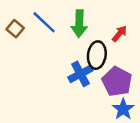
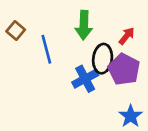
blue line: (44, 22) -> (46, 49), moved, turned 32
purple pentagon: (117, 81) -> (124, 69), moved

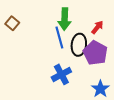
blue line: (46, 49) -> (59, 38), moved
blue cross: (85, 79) -> (61, 74), moved

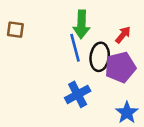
brown square: (12, 23) -> (15, 30), turned -32
purple pentagon: (95, 53) -> (120, 67), turned 30

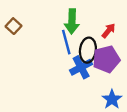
brown square: (15, 30) -> (14, 26), turned 35
blue cross: (78, 94) -> (81, 67), moved

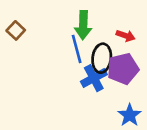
red arrow: (109, 31) -> (126, 36), turned 70

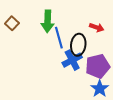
green arrow: (83, 25) -> (48, 21), moved
purple pentagon: (123, 69) -> (98, 66), moved

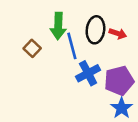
brown square: (12, 23) -> (32, 48), moved
black ellipse: (78, 45) -> (95, 30), moved

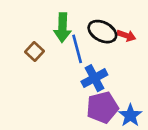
black ellipse: (95, 30) -> (102, 32), turned -70
purple pentagon: (119, 81) -> (102, 107), moved

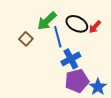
green arrow: (62, 28) -> (47, 21), turned 45
red arrow: (126, 36) -> (95, 27), turned 112

